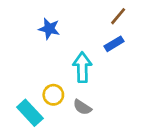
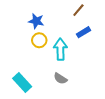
brown line: (118, 16) -> (78, 10), moved
yellow circle: (53, 95) -> (39, 40), moved

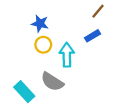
brown line: (78, 10) -> (98, 11), moved
gray semicircle: (60, 78) -> (52, 82), moved, size x1.5

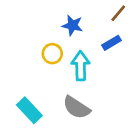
blue star: (40, 23) -> (72, 25), moved
gray semicircle: (52, 82) -> (77, 107), moved

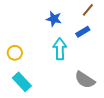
yellow circle: (52, 54) -> (15, 53), moved
gray semicircle: (77, 107) -> (85, 80), moved

